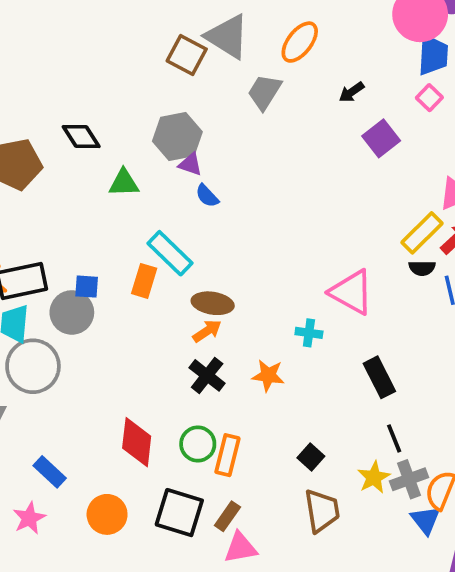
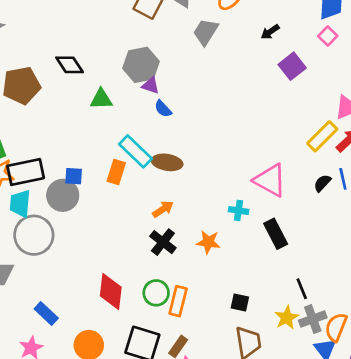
black semicircle: (422, 268) -> (322, 183), moved, turned 132
brown ellipse: (213, 303) -> (167, 162), moved
black rectangle: (379, 377) -> (276, 234), moved
black square: (311, 457) -> (240, 302), turned -30

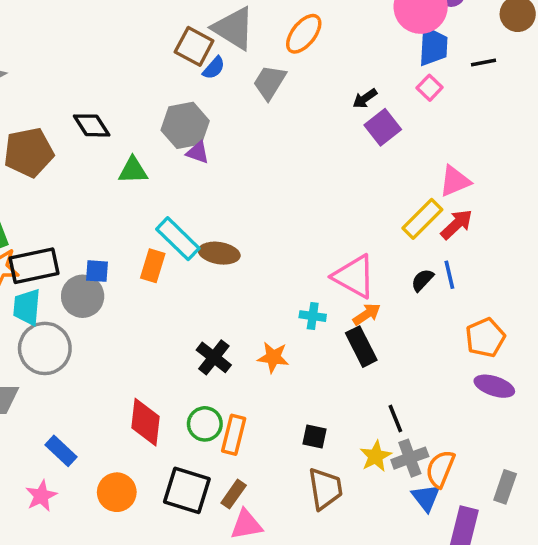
black arrow: (270, 32) -> (365, 98), moved
blue semicircle: (163, 109) -> (214, 68), moved, turned -96
orange arrow: (163, 209) -> (367, 314), moved

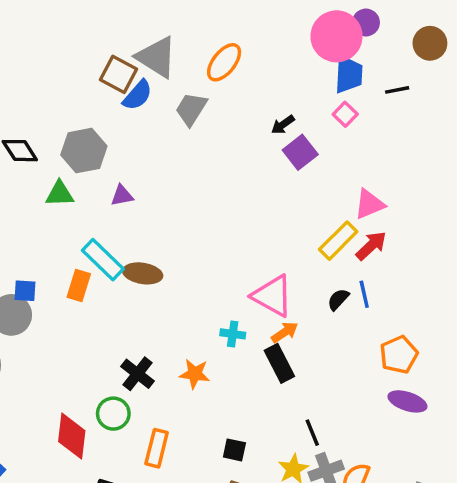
blue semicircle: (214, 68) -> (138, 95), size x1.4
gray hexagon: (185, 125) -> (84, 151), moved
purple triangle: (198, 152) -> (122, 196), moved, turned -30
green circle: (205, 424) -> (113, 414), moved

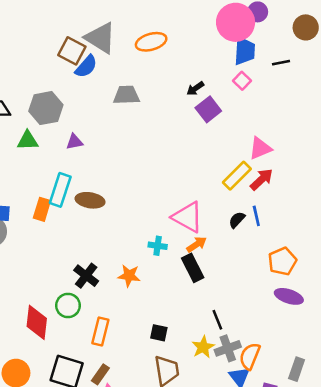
orange ellipse: (224, 62) -> (151, 42), turned 36
gray trapezoid: (191, 109) -> (126, 95), moved, turned 56
cyan rectangle: (103, 260) -> (60, 190), turned 64

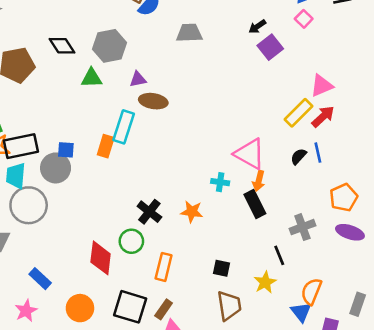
brown ellipse: (90, 200) -> (153, 101), moved
orange arrow: (197, 244) -> (259, 181), turned 138
gray cross: (228, 348) -> (302, 227), moved

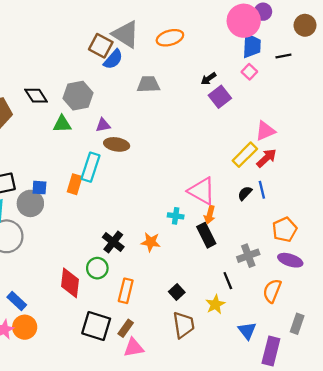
black square: (221, 268) -> (177, 292), turned 35
orange semicircle: (311, 291) -> (272, 291), moved
orange circle: (80, 308) -> (25, 327), moved

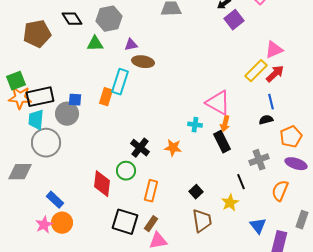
black semicircle: (245, 193) -> (266, 120), moved, turned 32

